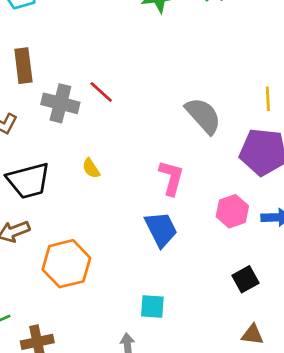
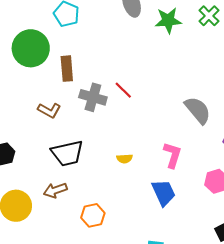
yellow semicircle: (91, 168) -> (125, 159), moved, turned -63
orange hexagon: (66, 264) -> (93, 215), size x0.7

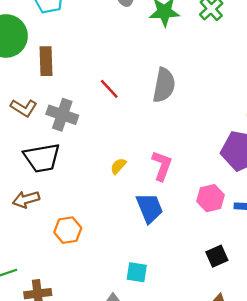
gray cross: (93, 97) -> (62, 115), moved
gray semicircle: (198, 110) -> (164, 85), moved, turned 48
yellow semicircle: (125, 159) -> (118, 166), moved, turned 133

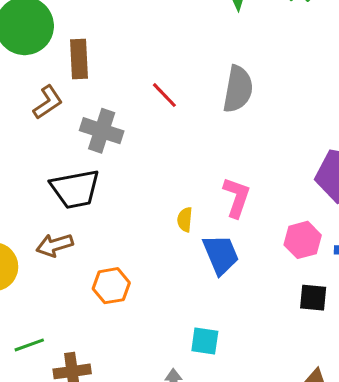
brown L-shape: (24, 108) -> (48, 102), moved, turned -65
yellow semicircle: (118, 166) -> (185, 220), moved, turned -36
black square: (217, 256) -> (313, 298), moved, turned 30

